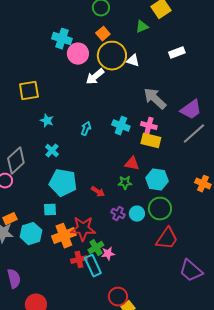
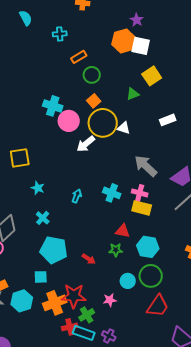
purple cross: (118, 214) -> (109, 336), moved
pink star: (108, 254) -> (110, 300), moved
cyan rectangle: (93, 266) -> (84, 333), turned -45

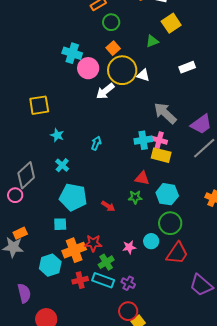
cyan cross: (112, 193) -> (143, 140), moved, turned -30
cyan circle: (128, 281) -> (151, 241), moved
red star: (74, 296) -> (93, 243), size x0.7
cyan hexagon: (22, 301) -> (50, 265), moved
red cross: (70, 327) -> (80, 280), moved

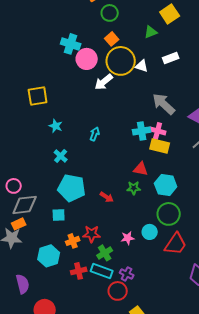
white rectangle: (187, 67) -> (171, 58), moved
gray diamond: (26, 175) -> (25, 205), moved, turned 36
orange cross: (74, 250) -> (73, 241), size x0.6
red circle: (128, 311) -> (118, 291), moved

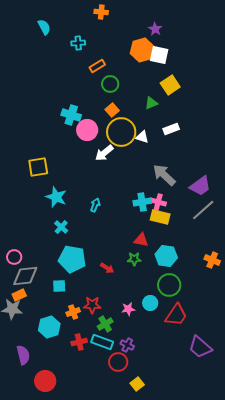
cyan star: (56, 126) -> (56, 197), size x1.5

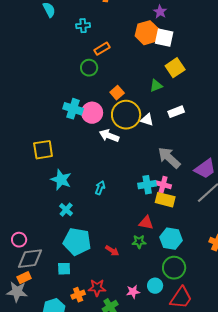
green circle: (110, 84) -> (89, 68), moved
cyan cross: (71, 115) -> (73, 109), moved
white arrow: (104, 153) -> (109, 136), turned 60

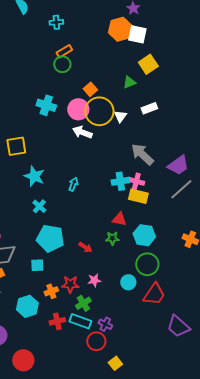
orange rectangle: (102, 49) -> (64, 51), moved
pink circle: (92, 113) -> (78, 109), moved
white triangle: (147, 120) -> (120, 116), turned 48
pink star: (133, 292) -> (94, 280), moved

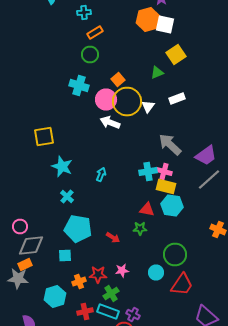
orange rectangle: (64, 51) -> (95, 32), moved
cyan cross: (46, 105) -> (79, 86), moved
cyan hexagon: (144, 235) -> (172, 206), moved

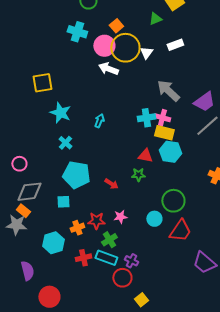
pink circle: (20, 226) -> (19, 164), moved
orange rectangle: (25, 264) -> (23, 211), turned 64

